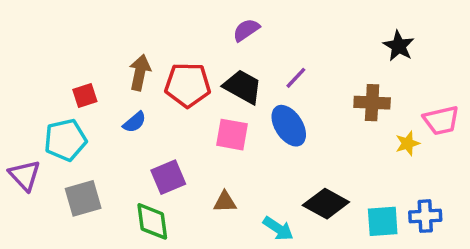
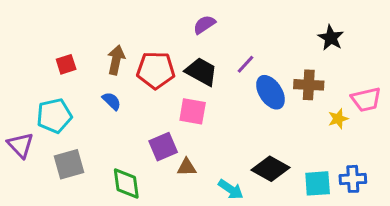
red square: (85, 96) -> (66, 64), moved
blue semicircle: (135, 122) -> (112, 101), turned -96
blue ellipse: (289, 126) -> (270, 92), moved
purple square: (168, 177) -> (163, 147), moved

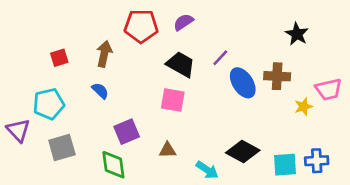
red pentagon: (156, 70) -> (141, 26), moved
purple square: (163, 147) -> (127, 132), moved

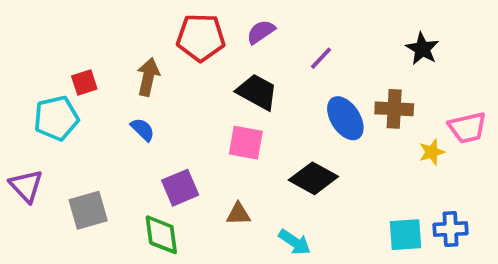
purple line: (220, 58) -> (321, 58), moved
cyan pentagon: (49, 104) -> (56, 118), moved
black diamond: (243, 151) -> (313, 178), moved

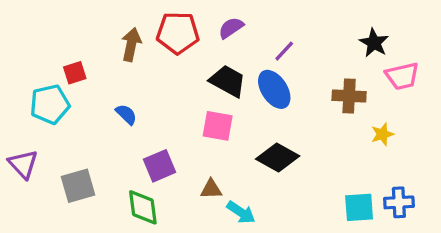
brown arrow: (148, 77) -> (131, 44), moved
blue ellipse: (345, 118) -> (274, 89), moved
pink trapezoid: (467, 128) -> (402, 76), moved
cyan arrow: (295, 242) -> (241, 212), moved

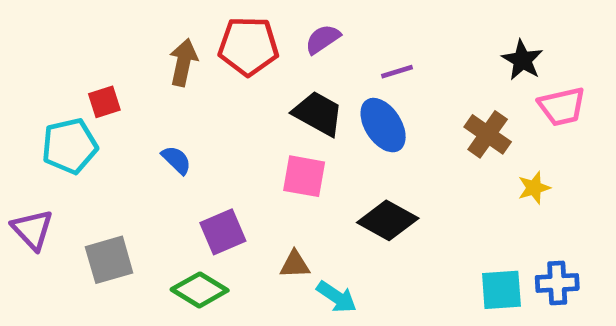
purple line: (284, 51) -> (397, 72), turned 30
brown cross: (349, 96) -> (488, 134), turned 32
green diamond: (143, 207) -> (200, 290), turned -51

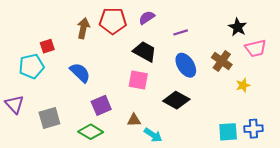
blue ellipse: (383, 125) -> (186, 65), moved
blue semicircle: (176, 160) -> (80, 73), size x1.5

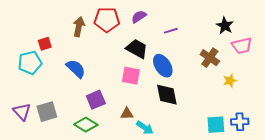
blue ellipse: (186, 65) -> (163, 66), moved
black diamond: (176, 100) -> (167, 95), turned 50
purple triangle: (15, 104) -> (22, 112), moved

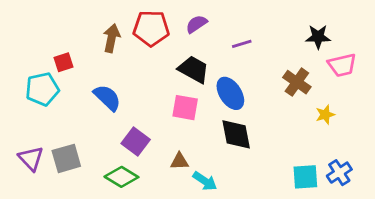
black star: (225, 26) -> (318, 37), turned -30
purple square: (96, 100) -> (136, 141), turned -30
blue cross: (240, 122) -> (339, 173), turned -30

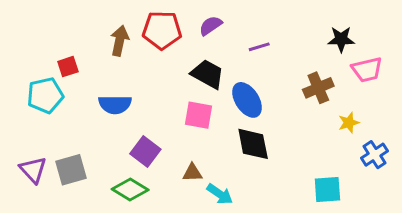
brown cross: (297, 82) -> (318, 88), turned 32
blue semicircle: (107, 98) -> (115, 104), turned 136
blue cross: (339, 173) -> (374, 155), moved

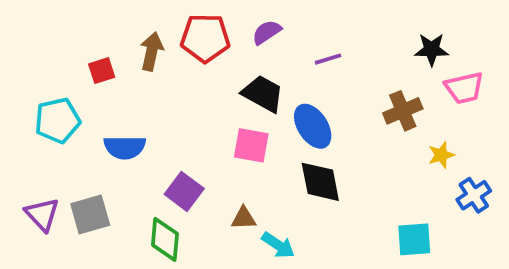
red square: (68, 67) -> (102, 71), moved
blue semicircle: (115, 104) -> (125, 147), moved
green diamond: (130, 189) -> (165, 239), turned 64

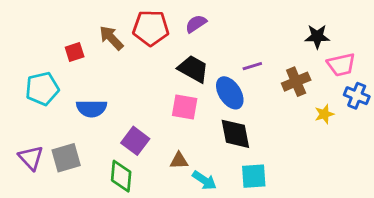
brown arrow: (152, 51) -> (111, 38), turned -56
purple line: (328, 59) -> (252, 66), moved
blue cross: (474, 195) -> (357, 96), moved, turned -35
cyan square: (414, 239) -> (254, 176), moved

